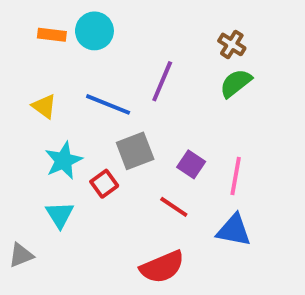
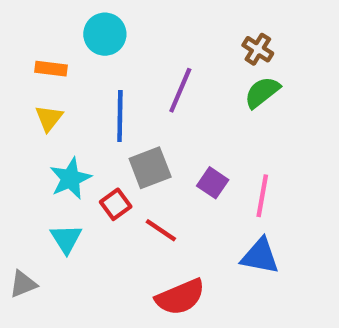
orange rectangle: (52, 35) -> (51, 69), moved
blue line: (108, 104) -> (120, 116), turned 69
yellow triangle: (44, 106) -> (49, 118), turned 32
red line: (174, 207) -> (161, 230), moved

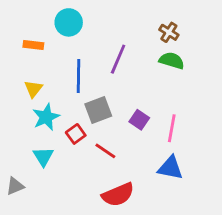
green semicircle: (262, 92) -> (172, 61), turned 55
yellow triangle: (49, 118) -> (33, 89), moved

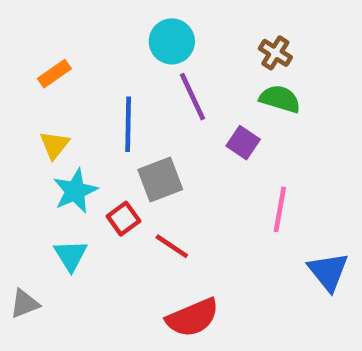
cyan circle: (69, 22) -> (172, 41), moved
orange rectangle: (33, 45) -> (54, 74), turned -42
purple line: (118, 59) -> (193, 97), turned -48
purple square: (139, 120) -> (243, 143), moved
blue triangle: (170, 168) -> (328, 272), moved, turned 40

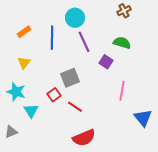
brown cross: (275, 53) -> (124, 11), moved, turned 32
blue line: (128, 124) -> (52, 38), moved
cyan star: (75, 191) -> (16, 92), moved, turned -30

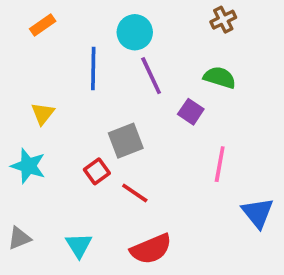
orange rectangle: (24, 32) -> (43, 25), moved
cyan triangle: (31, 111) -> (79, 245), moved

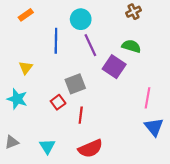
purple square: (191, 112) -> (114, 67), size x1.5
pink line: (220, 164) -> (148, 98), moved
red line: (135, 193) -> (81, 115), turned 63

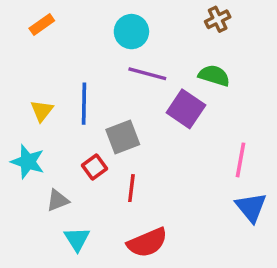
blue line: (56, 41) -> (84, 104), moved
purple line: (90, 45) -> (147, 74), turned -50
gray triangle: (12, 142) -> (58, 200), moved

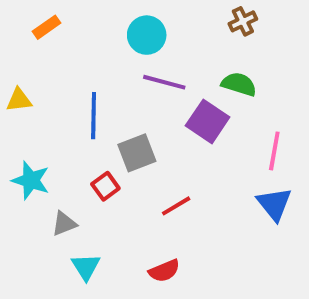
yellow triangle: (42, 111) -> (19, 100), moved, turned 45
pink line: (240, 160) -> (274, 151), moved
red line: (131, 188) -> (176, 206), moved, turned 52
blue triangle: (251, 207) -> (274, 204), moved
red semicircle: (147, 243) -> (164, 271), size x0.7

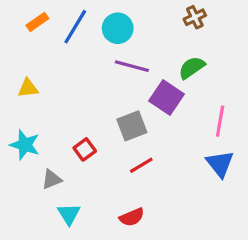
green semicircle: (239, 84) -> (192, 68), turned -52
yellow triangle: (19, 100) -> (28, 88), moved
blue line: (94, 116) -> (75, 27), moved, turned 30
gray square: (137, 153) -> (132, 126), moved

